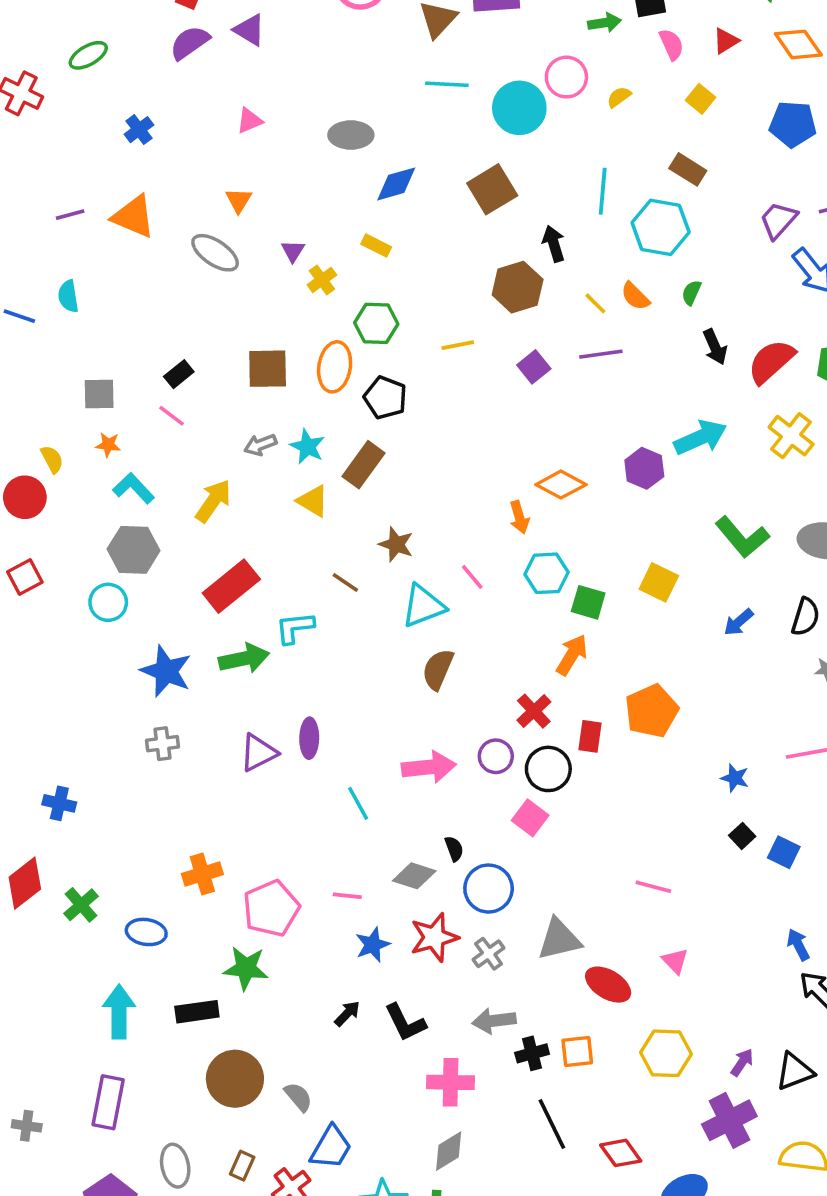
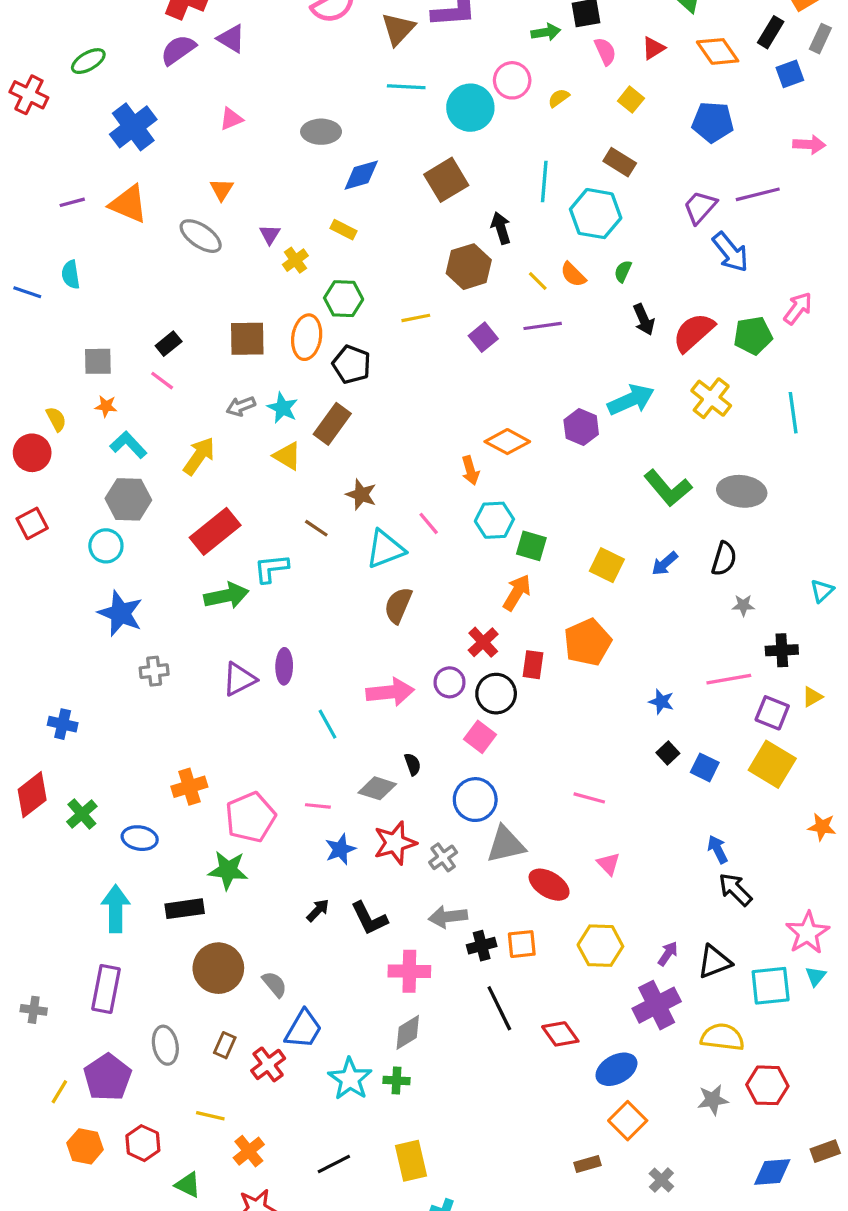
blue cross: (139, 130) -> (133, 127), size x1.8
yellow square: (659, 582) -> (607, 565), moved
blue star: (166, 671) -> (120, 613), moved
blue circle: (489, 889) -> (475, 800), moved

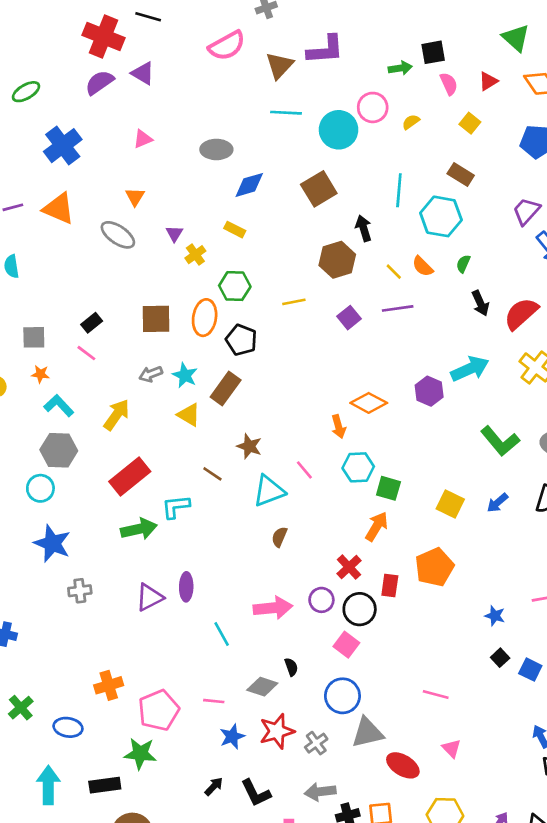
brown semicircle: (398, 605) -> (279, 537), size x0.7

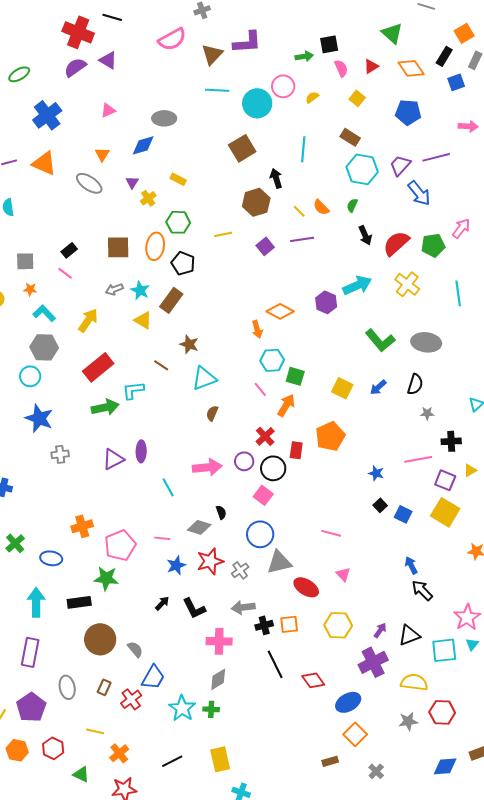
blue diamond: (249, 185) -> (143, 145), moved
cyan hexagon: (441, 216) -> (362, 169), moved
pink line: (304, 470) -> (260, 389), moved

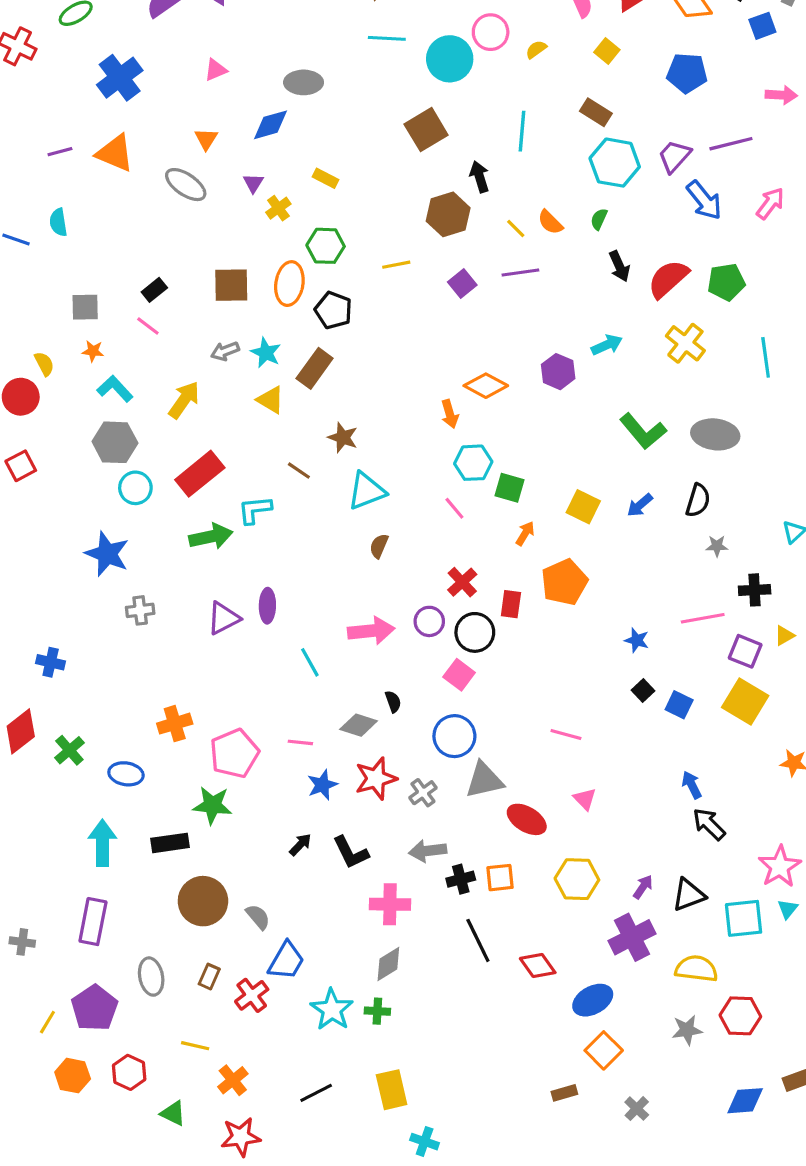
pink arrow: (461, 228) -> (770, 203), moved
cyan arrow: (357, 285) -> (607, 345), size x0.7
cyan circle: (30, 376) -> (135, 488), moved
orange arrow: (286, 405) -> (525, 533), moved, size x0.7

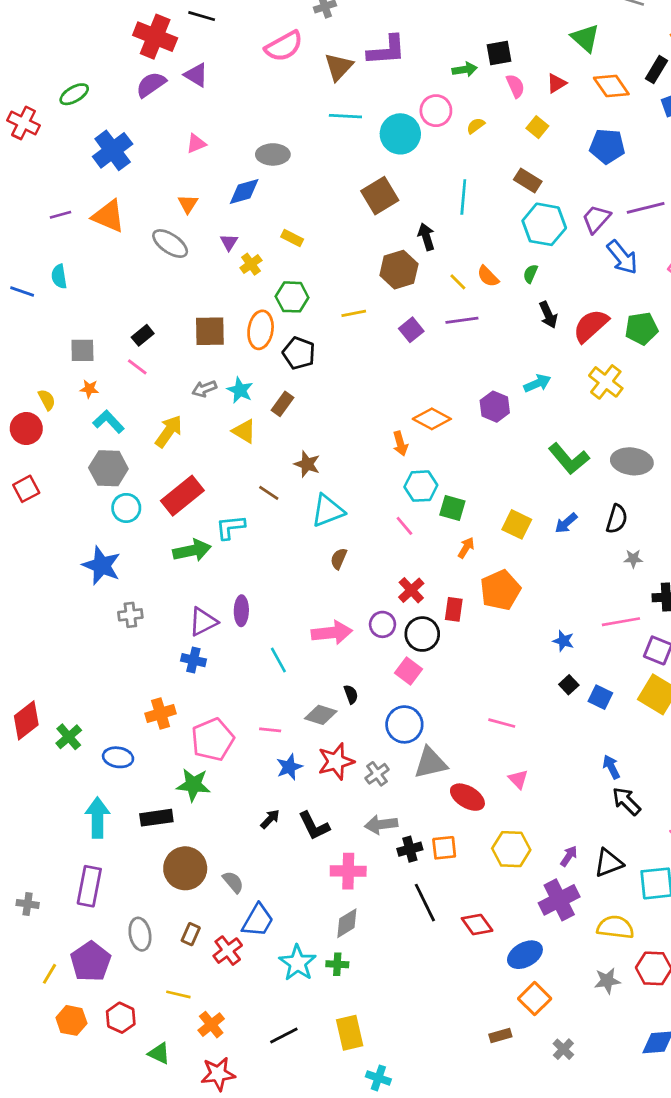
brown rectangle: (315, 368) -> (282, 404), size x0.7
blue cross: (51, 662) -> (193, 660), moved

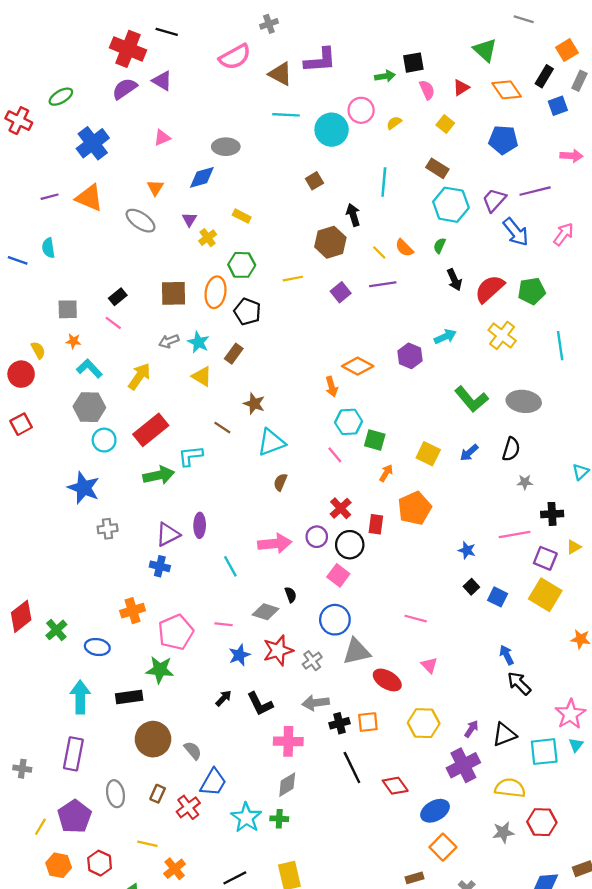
brown triangle: (339, 67) -> (280, 74), turned -45
brown square: (380, 196) -> (314, 181), size x0.6

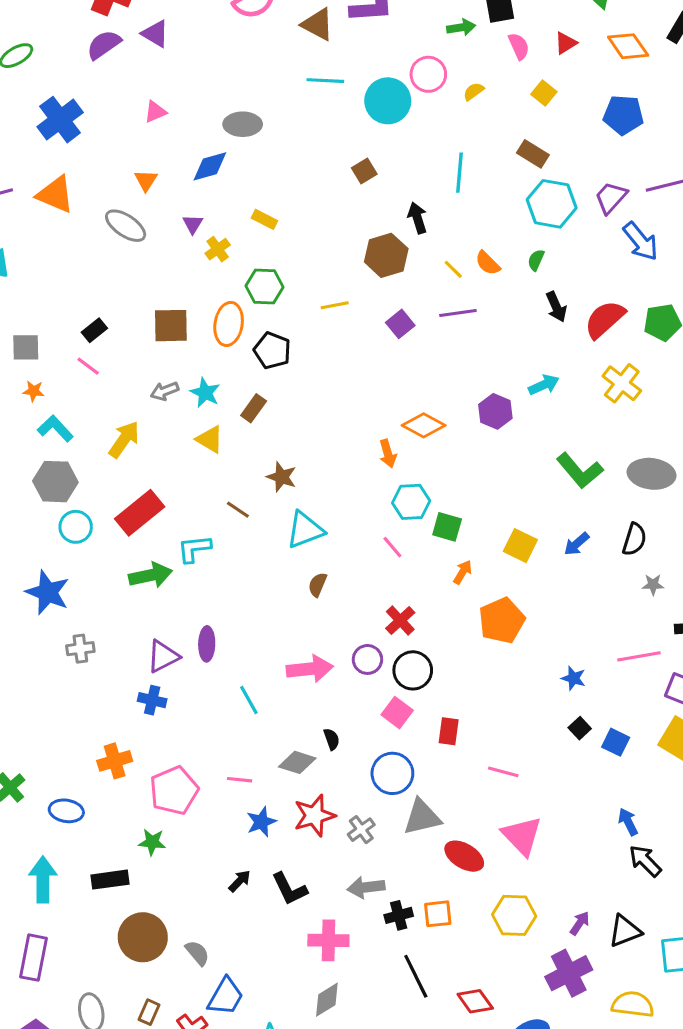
red rectangle: (376, 524) -> (449, 731), moved
pink triangle: (429, 665) -> (522, 836), size x1.8
green star: (160, 670) -> (152, 842), size x0.7

